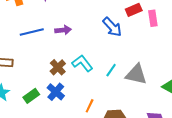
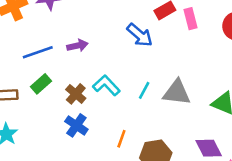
green rectangle: (31, 96) -> (41, 84), moved

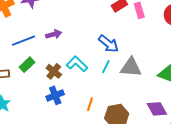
blue arrow: (140, 35) -> (108, 44), moved
blue cross: (76, 125) -> (55, 95), turned 36

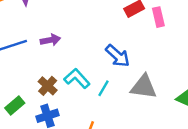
green rectangle: (27, 65) -> (15, 105), moved
cyan line: (106, 67) -> (104, 88), moved

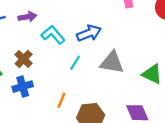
blue arrow: (118, 56) -> (89, 33), turned -65
cyan L-shape: (77, 78) -> (53, 35), moved

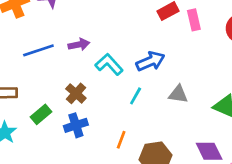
gray triangle: (112, 62) -> (178, 94), size x0.7

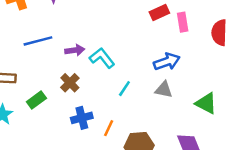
purple arrow: (79, 45) -> (75, 50), moved
blue arrow: (150, 61) -> (167, 62), moved
blue cross: (76, 125) -> (82, 118), moved

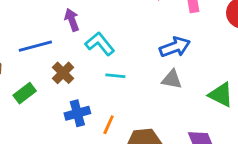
blue line: (38, 41) -> (35, 46), moved
purple arrow: (75, 50) -> (72, 20), moved, turned -102
cyan line: (124, 89) -> (115, 76), moved, turned 63

